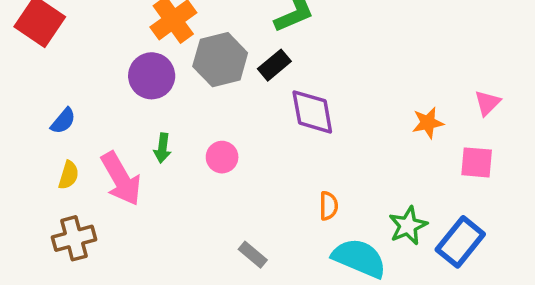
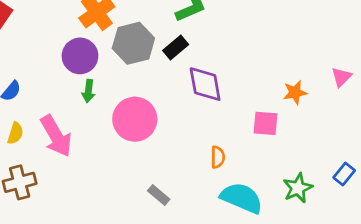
green arrow: (162, 148) -> (88, 91), moved
pink circle: (222, 157) -> (135, 119), size x1.8
pink square: (477, 162) -> (265, 123), moved
green star: (408, 226) -> (298, 188), moved
blue rectangle: (460, 242) -> (344, 174), moved, size x0.6

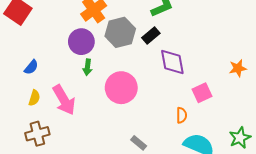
pink square: (265, 123) -> (202, 93), moved, turned -30

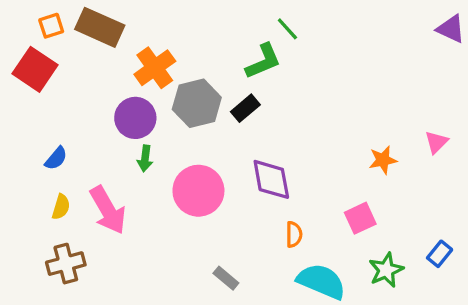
purple diamond: (172, 62) -> (271, 179), moved
pink square: (202, 93) -> (360, 218), moved

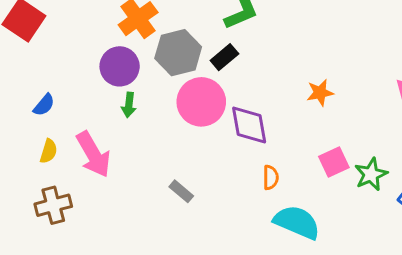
orange star: (383, 160) -> (320, 93), moved
pink circle: (198, 191) -> (201, 102), moved
green star: (386, 270) -> (371, 174), moved
gray rectangle: (226, 278) -> (181, 191), moved

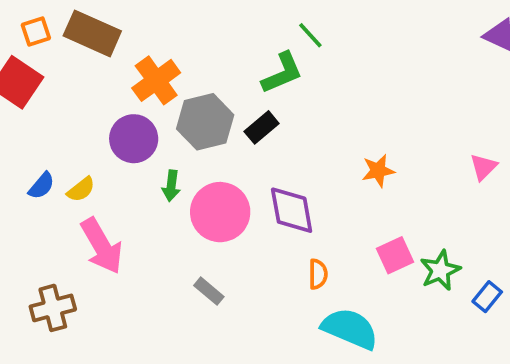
pink circle: (201, 102) -> (220, 212), moved
green arrow: (129, 105) -> (171, 186), moved
yellow semicircle: (49, 151) -> (81, 189), moved, turned 35

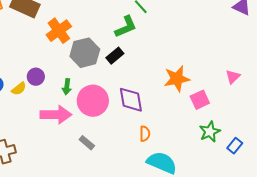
purple circle: (134, 139) -> (36, 77), moved, size x0.7
orange star: (378, 171) -> (177, 79), size x1.5
pink arrow: (102, 246) -> (56, 115), moved, turned -60
pink square: (395, 255) -> (200, 100), moved

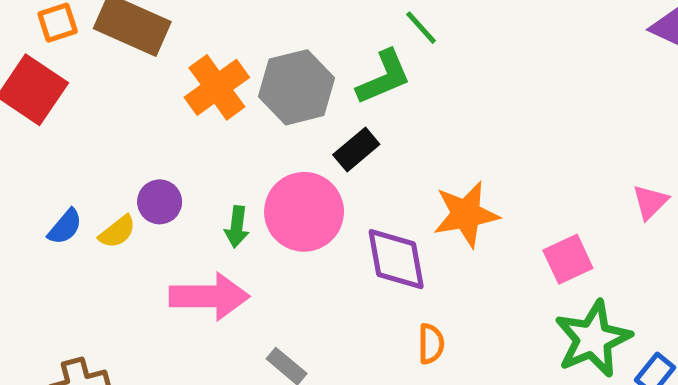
gray hexagon: (85, 53) -> (297, 87), moved
orange star: (177, 79) -> (466, 214), moved
pink circle: (93, 101) -> (304, 212), moved
green star: (210, 132) -> (593, 339), size x1.4

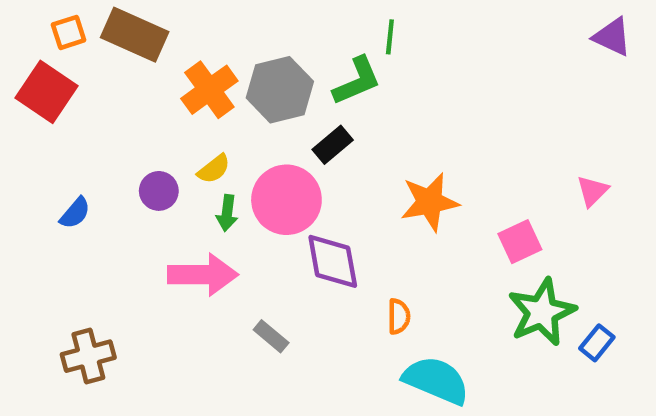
green line: (421, 28) -> (390, 37), turned 48
yellow semicircle: (117, 232) -> (214, 169), moved
purple diamond: (396, 259) -> (333, 261), moved

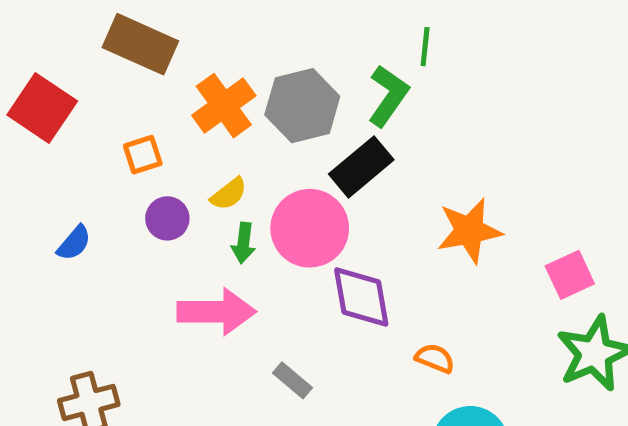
orange square: (69, 32) -> (143, 155), moved
green L-shape: (357, 81) -> (388, 96), turned -32
black rectangle: (333, 145) -> (361, 167), size x1.4
orange semicircle: (399, 316) -> (435, 358), turned -68

